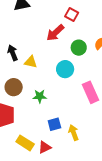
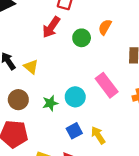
yellow triangle: (31, 62) -> (31, 67), turned 40
cyan circle: (65, 69) -> (75, 97), moved

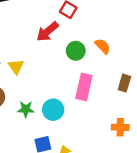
orange semicircle: (105, 27) -> (103, 46), turned 91
pink rectangle: (107, 85) -> (84, 87), moved, turned 35

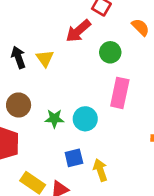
orange semicircle: (103, 46) -> (140, 27), moved
yellow triangle: (16, 67) -> (45, 58), moved

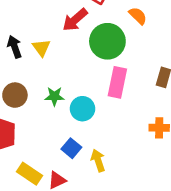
green circle: (110, 52) -> (107, 41), size x1.6
green star: (54, 119) -> (54, 96), moved
blue square: (74, 158) -> (71, 148), turned -36

